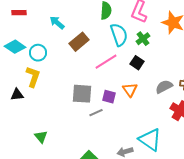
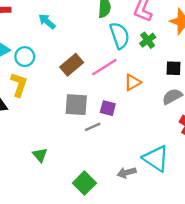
brown rectangle: (79, 42) -> (72, 65), moved
black square: (137, 63) -> (173, 68), moved, turned -32
orange triangle: (130, 90) -> (132, 82), moved, turned 35
green triangle: (41, 137) -> (40, 155), moved

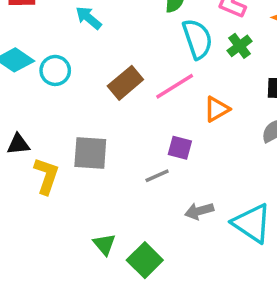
yellow L-shape: (19, 85) -> (46, 176), moved
gray square: (76, 105) -> (90, 153), moved
green triangle: (40, 155) -> (104, 244), moved
gray arrow: (127, 173) -> (199, 211), moved

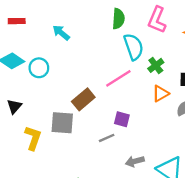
green cross: (240, 46) -> (156, 65), moved
brown rectangle: (125, 83) -> (83, 99), moved
orange triangle: (217, 109) -> (160, 94), moved
black triangle: (18, 144) -> (14, 106), moved, turned -42

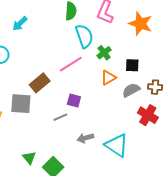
cyan arrow: (61, 33) -> (20, 24), turned -84

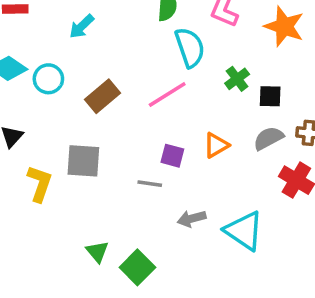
green cross: (104, 53) -> (237, 79), moved
orange triangle: (108, 78) -> (216, 145), moved
brown rectangle: (40, 83) -> (103, 96), moved
gray line: (60, 117) -> (150, 184), turned 32

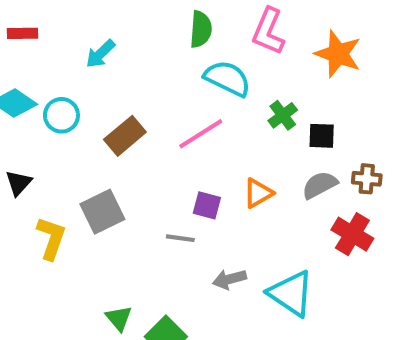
cyan semicircle: (190, 47) -> (227, 78), turned -45
gray square: (83, 161) -> (102, 212), turned -30

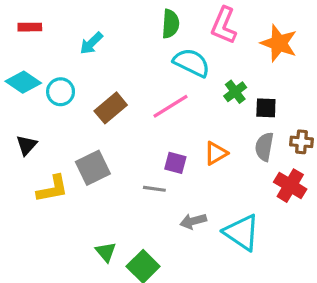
gray semicircle: (320, 185) -> (264, 147), turned -52
yellow L-shape: (51, 238) -> (52, 189), turned 60

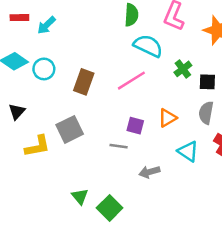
cyan arrow: (91, 43) -> (46, 25), moved
brown rectangle: (111, 108) -> (84, 82), turned -30
cyan triangle: (242, 232) -> (188, 151), moved, size x0.7

